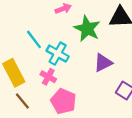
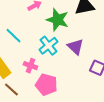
cyan cross: (58, 54) -> (48, 46), moved, turned 30
purple triangle: (103, 63) -> (75, 47), turned -42

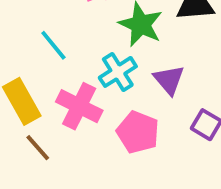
pink cross: (30, 66) -> (79, 106), size x1.6
pink pentagon: (46, 85) -> (138, 132), moved

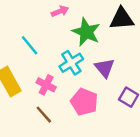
pink cross: (79, 106) -> (46, 85), size x0.7
brown line: (38, 148) -> (44, 115), moved

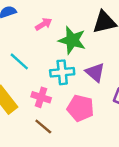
cyan cross: (71, 63) -> (62, 72), turned 35

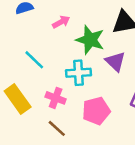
purple triangle: (95, 72) -> (115, 62), moved
pink pentagon: (80, 108) -> (96, 111), turned -30

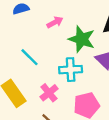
pink cross: (56, 98) -> (49, 93), turned 30

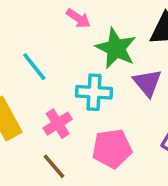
pink arrow: (55, 22) -> (78, 18), turned 56

